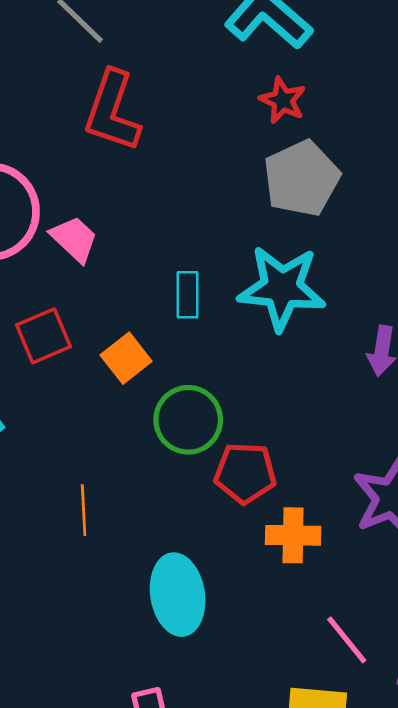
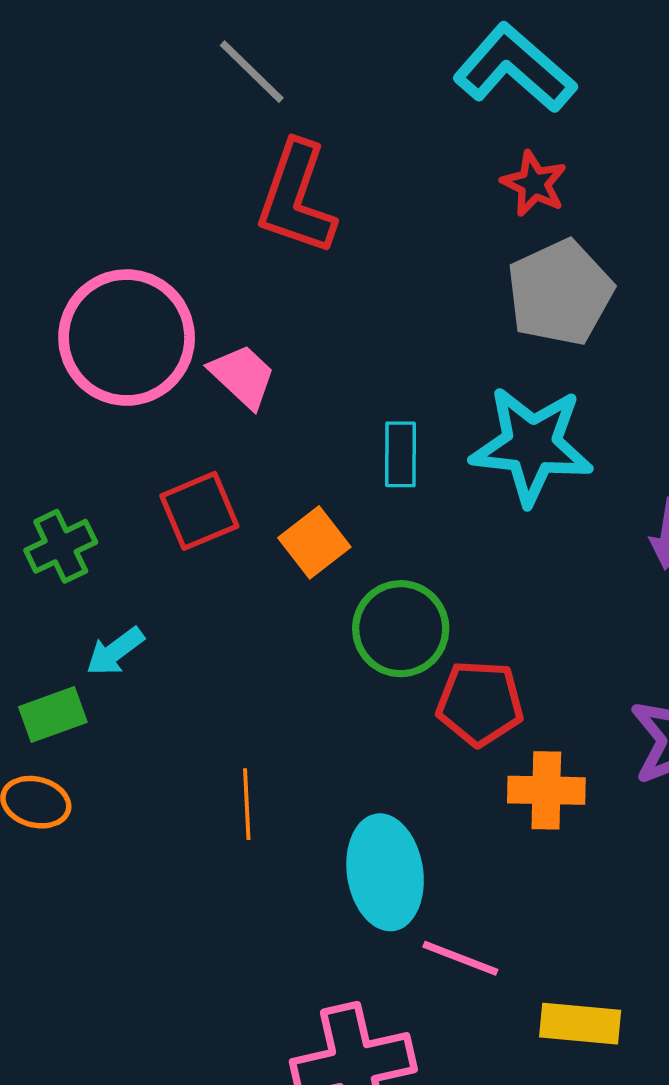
orange line: (84, 510) -> (247, 804), moved
pink line: (347, 640) -> (460, 958), moved, turned -30

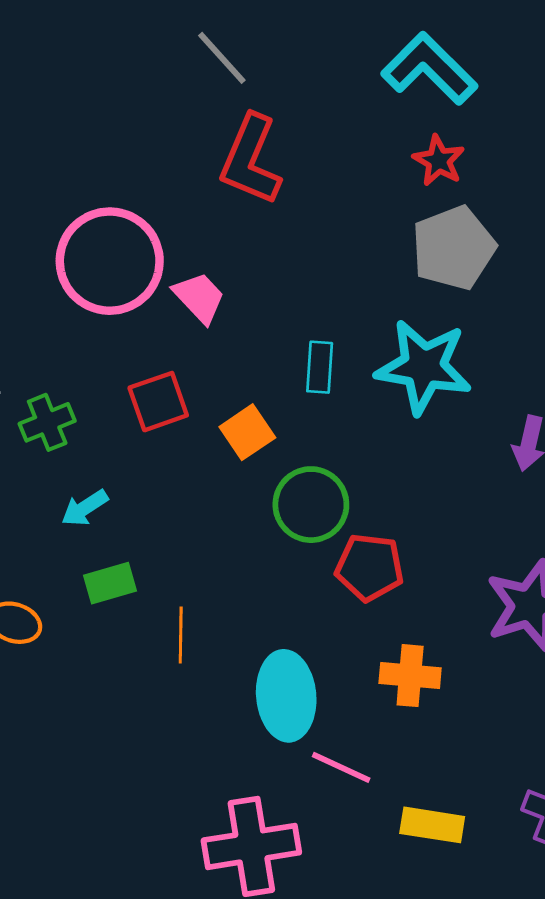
green rectangle: (53, 714) -> (110, 583), moved
orange cross: (546, 790) -> (410, 676), moved

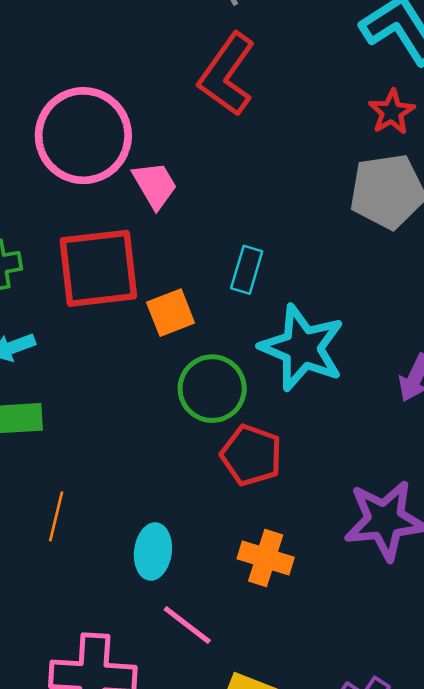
cyan star: (424, 367) -> (302, 348), moved
red square: (158, 402) -> (98, 268), size x1.6
orange line: (181, 635) -> (56, 516), moved
cyan ellipse: (286, 696) -> (153, 552), size x0.7

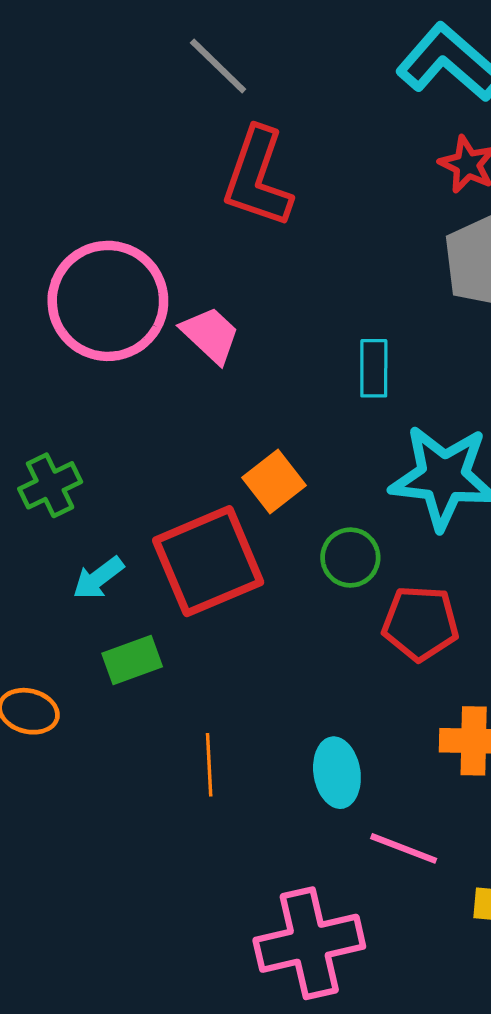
red square: (98, 268) -> (208, 561), moved
cyan rectangle: (247, 270) -> (374, 368), moved
green circle: (212, 389) -> (350, 558), size x0.7

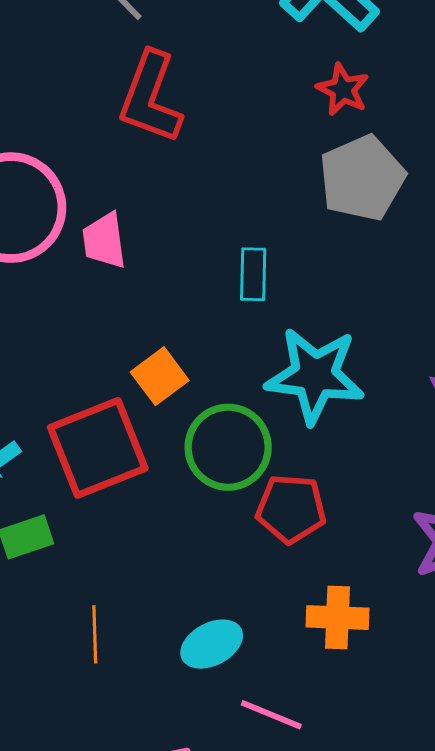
pink trapezoid: (210, 335) -> (104, 241), turned -142
green circle: (350, 558) -> (228, 447), size x1.6
cyan ellipse: (337, 773) -> (212, 644), turned 70

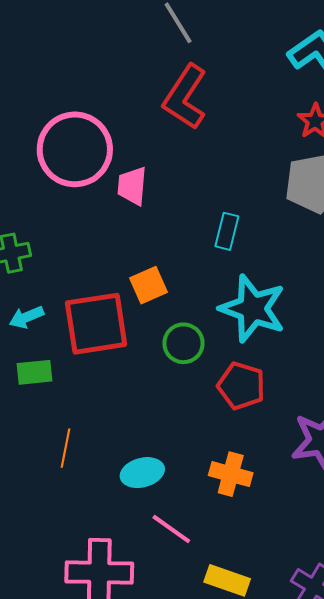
green circle: (228, 447) -> (183, 343), size x0.7
red pentagon: (291, 509) -> (241, 386), moved

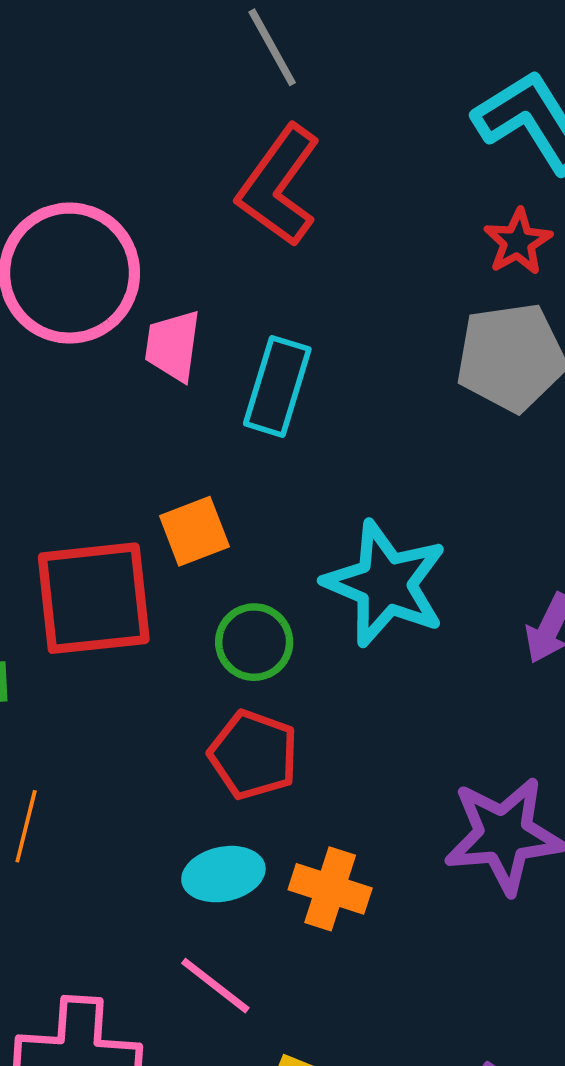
cyan rectangle: (227, 231) -> (277, 386), moved, size x1.4
red pentagon: (241, 386) -> (253, 755), moved
cyan ellipse: (142, 473) -> (223, 874), moved

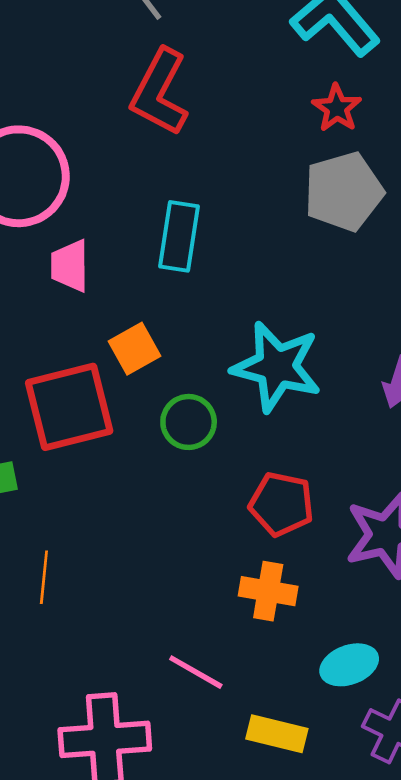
pink trapezoid: (173, 346) -> (70, 266), moved
red pentagon: (253, 755) -> (281, 504), moved
cyan ellipse: (223, 874) -> (349, 665), moved

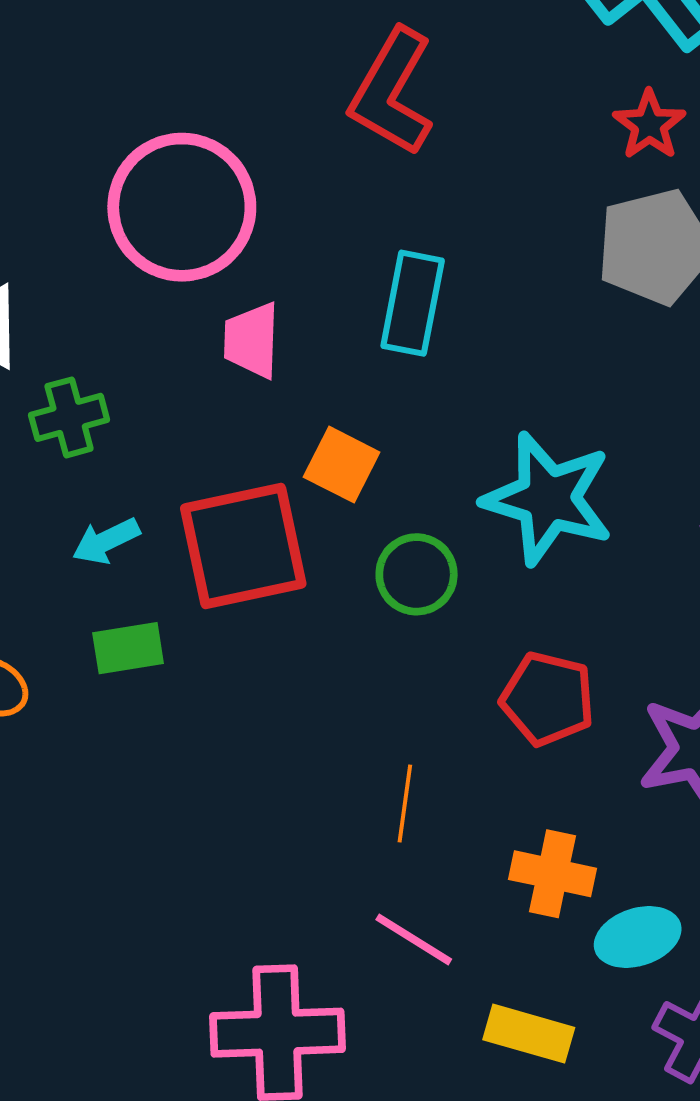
orange square: (134, 349) -> (342, 465), turned -36
orange line: (44, 577) -> (405, 803), moved
orange cross: (268, 591) -> (553, 874), moved

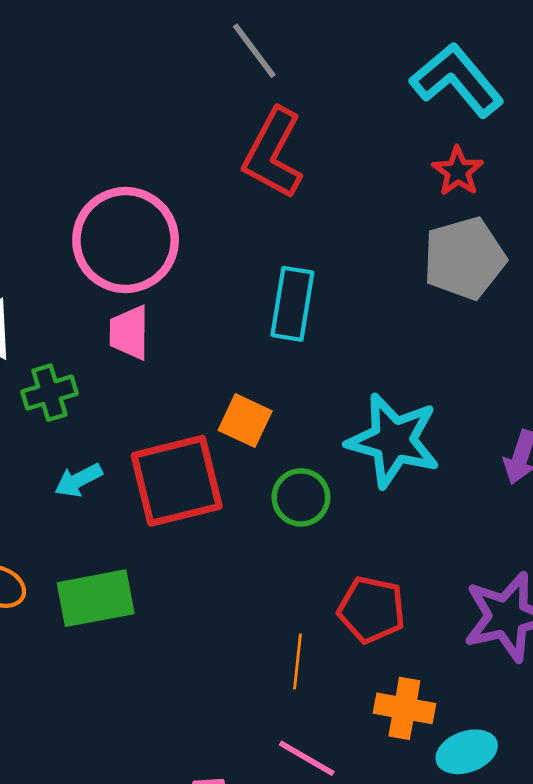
pink trapezoid: (252, 340) -> (129, 333), moved
green rectangle: (128, 648) -> (96, 598), moved, size x1.5
red pentagon: (548, 699) -> (372, 610), moved

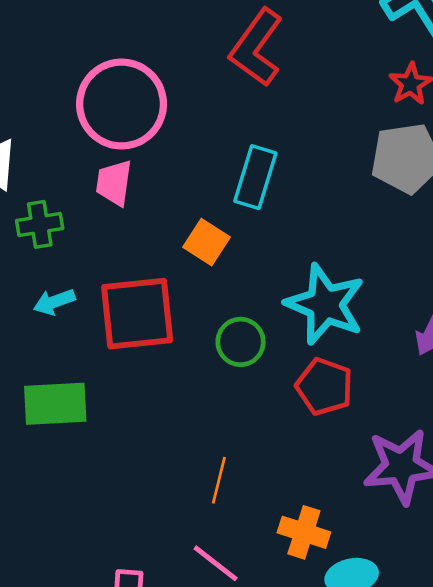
orange square: (245, 421) -> (206, 242), moved
red pentagon: (372, 610) -> (324, 387), moved

